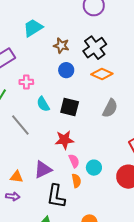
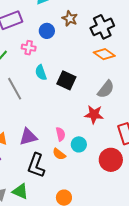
blue circle: (66, 70) -> (47, 31), moved
red star: (64, 140) -> (94, 114), moved
orange semicircle: (76, 181) -> (59, 154), turned 128

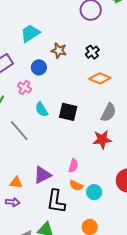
black cross: (102, 27) -> (92, 52), size x0.6
pink cross: (29, 48) -> (24, 88), turned 32
pink semicircle: (61, 134) -> (73, 166), turned 40
cyan circle: (79, 144) -> (94, 192), moved

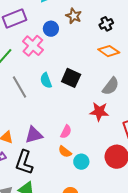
pink cross: (24, 88) -> (33, 46), size x1.5
cyan semicircle: (42, 109) -> (46, 80), moved
black L-shape: (56, 201) -> (24, 162), moved

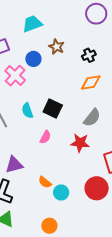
orange diamond: (109, 51) -> (91, 82), turned -45
pink semicircle: (66, 132) -> (45, 137), moved

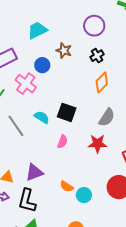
purple circle: (96, 14) -> (94, 26), moved
orange diamond: (91, 82) -> (102, 82), turned -30
cyan semicircle: (27, 111) -> (42, 117), turned 147

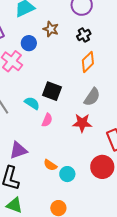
cyan semicircle: (42, 117) -> (32, 103), moved

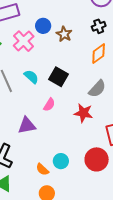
brown star: (51, 29) -> (64, 34), moved
cyan semicircle: (32, 103) -> (31, 77), moved
purple triangle: (18, 150) -> (27, 126), moved
orange semicircle: (50, 165) -> (42, 169), moved

